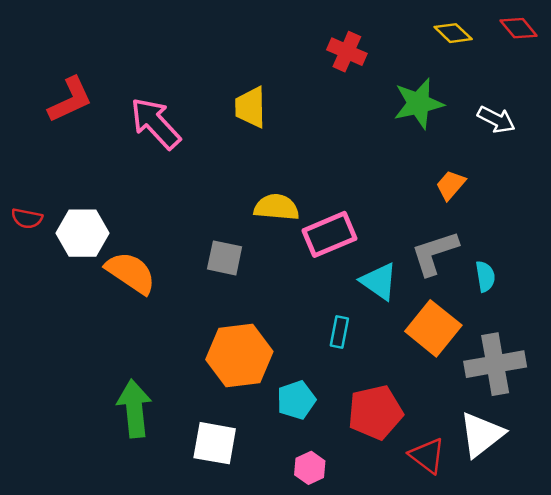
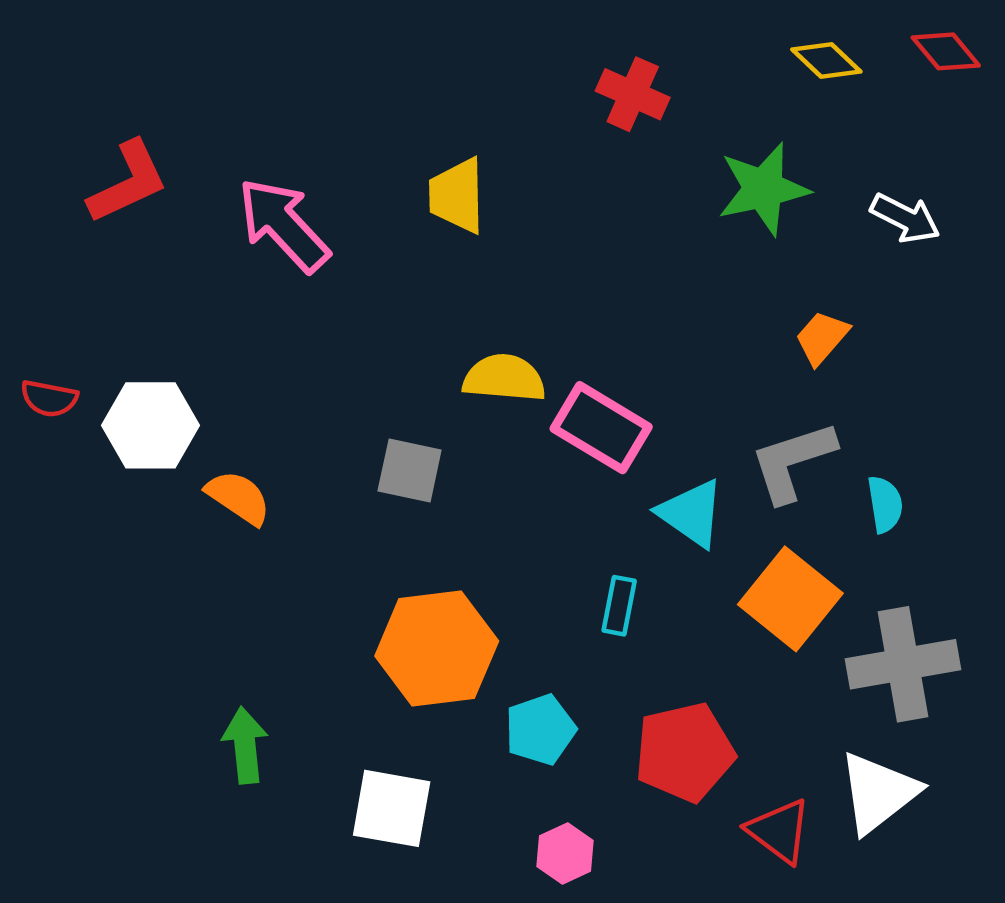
pink rectangle: (330, 234) -> (601, 428), turned 54
orange semicircle: (131, 273) -> (238, 498), size x0.7
green arrow: (134, 409) -> (245, 745), size x0.7

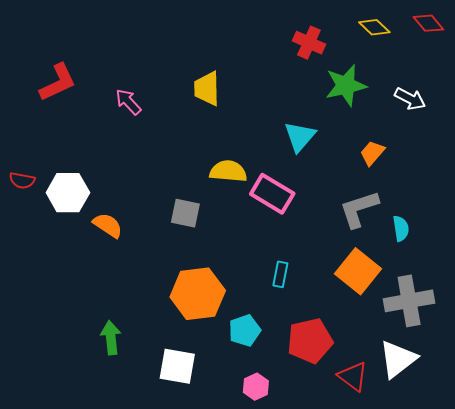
red cross: (633, 94) -> (309, 43), moved
pink arrow: (283, 225) -> (128, 102), size x0.6
cyan triangle: (691, 513) -> (300, 137), moved, turned 36

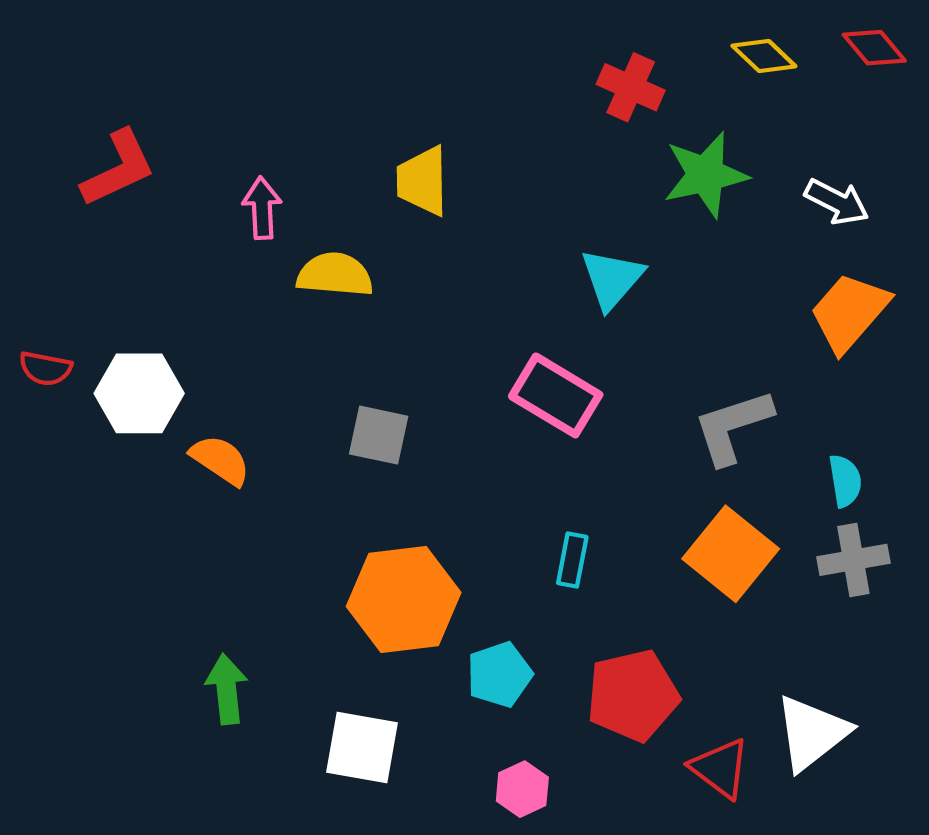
pink arrow: (128, 102) -> (262, 208), turned 40
orange trapezoid: (372, 153) -> (849, 312), moved, size x1.6
yellow semicircle: (228, 171) -> (335, 275), moved
cyan semicircle: (401, 228) -> (845, 481), moved
gray cross: (409, 301) -> (853, 560), moved, size x0.7

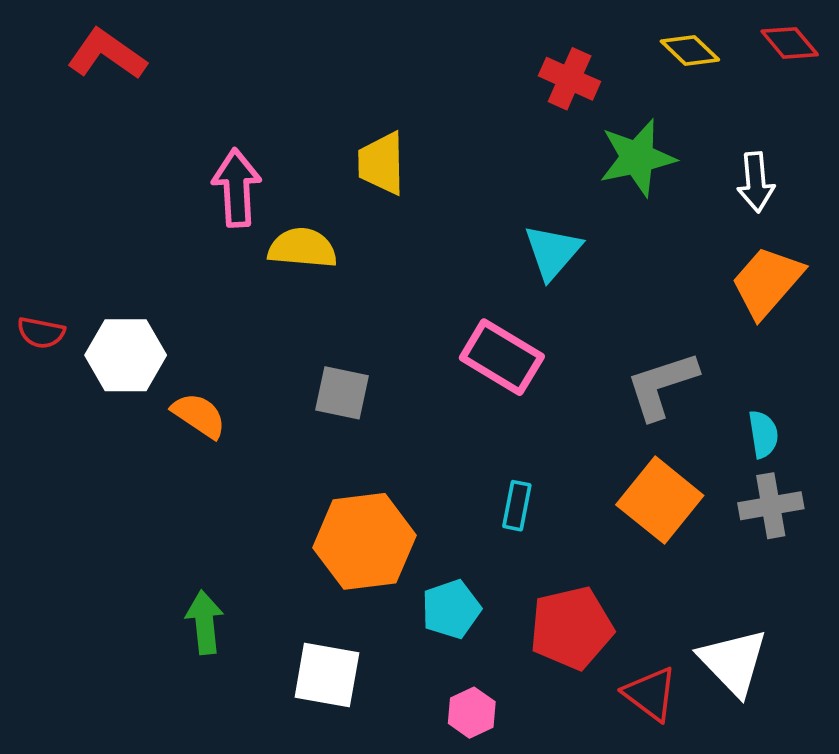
red L-shape: (118, 168) -> (107, 54), moved, turned -120
white arrow: (837, 202) -> (756, 182), turned 58
pink arrow: (262, 208) -> (237, 188), size x1.4
white triangle: (812, 733) -> (733, 662), turned -36

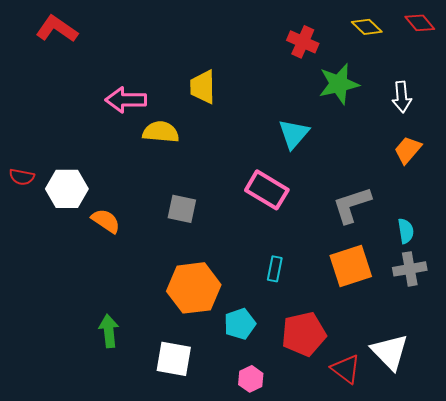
pink arrow: (237, 188) -> (126, 100), turned -87
orange trapezoid: (767, 282) -> (408, 150), size x0.7
orange square: (660, 500) -> (351, 266), turned 33

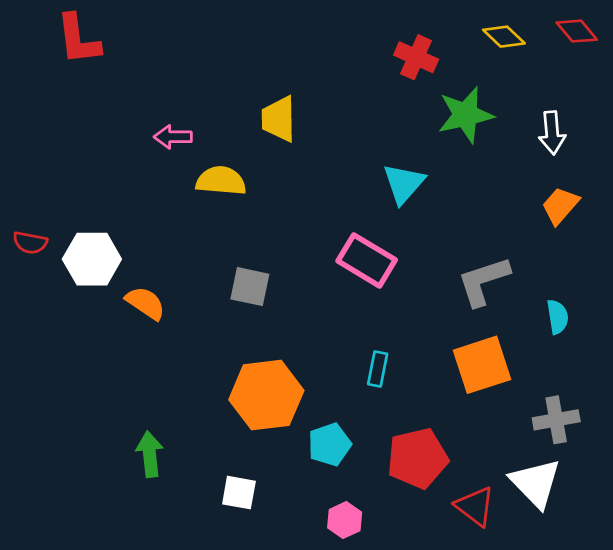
red L-shape: (57, 29) -> (78, 39), turned -132
pink arrow: (126, 100) -> (173, 137), size x0.7
gray cross: (410, 269) -> (556, 420), moved
white square: (174, 359) -> (239, 493), size x0.7

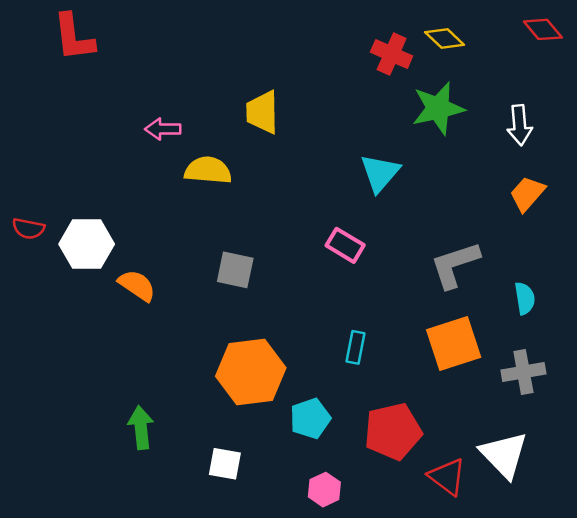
yellow diamond: (504, 37) -> (445, 39), moved
pink rectangle: (367, 260) -> (345, 245), size x0.7
gray cross: (556, 420) -> (523, 372), moved

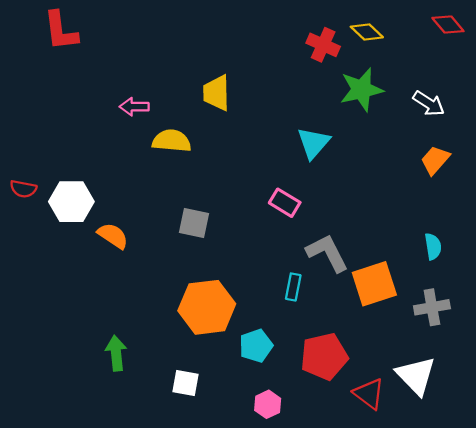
white arrow: (520, 125) -> (429, 103), turned -52
gray L-shape: (455, 265) -> (327, 253), moved, turned 81

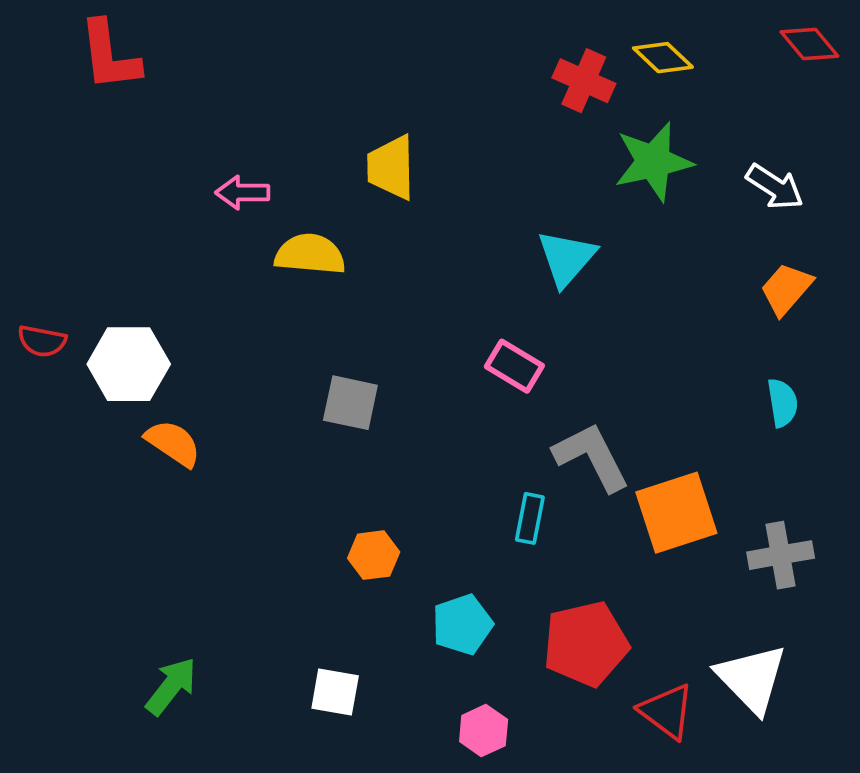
orange semicircle: (113, 236) -> (173, 443), moved
cyan semicircle: (433, 246) -> (782, 403), moved
orange hexagon: (207, 307) -> (374, 555), size x0.5
green arrow: (116, 353) -> (171, 686), moved, turned 44

